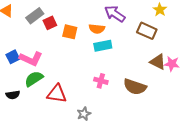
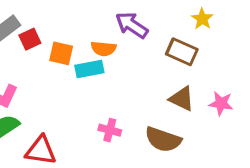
cyan rectangle: (103, 46) -> (89, 69), moved
brown triangle: (158, 62) -> (182, 99), moved

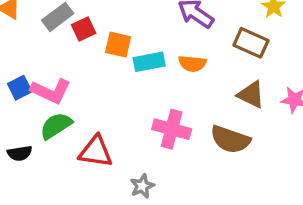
orange semicircle: (103, 49) -> (192, 64), moved
pink cross: (110, 130) -> (172, 129), size x1.5

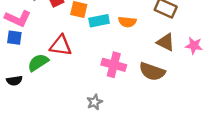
blue square: (20, 88) -> (14, 38), turned 35
pink L-shape: (51, 91) -> (18, 18), moved
red triangle: (96, 152) -> (61, 46), moved

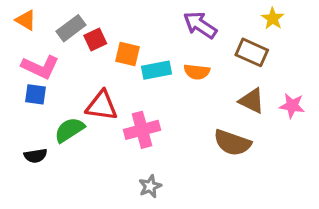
pink cross: (114, 65) -> (142, 130), moved, turned -30

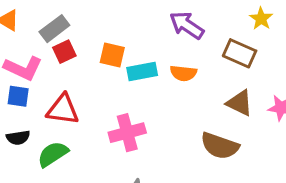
red square: (95, 39) -> (64, 52), moved
red triangle: (102, 106) -> (63, 109), moved
green semicircle: (69, 130) -> (53, 154), moved
black semicircle: (36, 156) -> (18, 138), moved

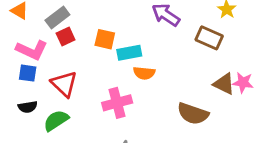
orange semicircle: (183, 73) -> (144, 73), moved
brown triangle: (240, 103) -> (224, 84), moved
red triangle: (63, 109) -> (64, 84), turned 36

